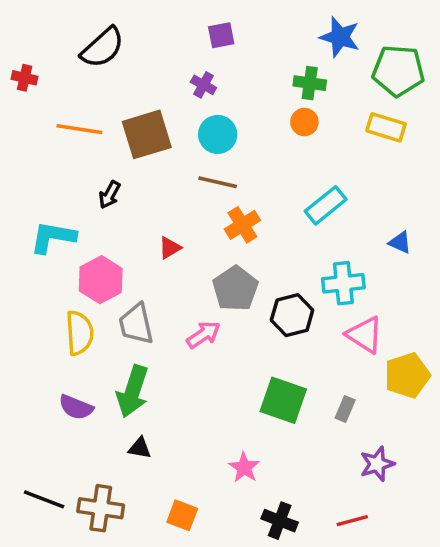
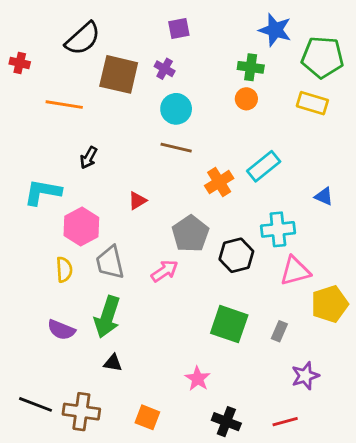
brown square: (147, 134) -> (119, 74), moved, turned 30
orange cross: (242, 225) -> (219, 182), moved
yellow semicircle: (79, 333) -> (64, 270), size x0.7
pink triangle: (365, 335) -> (295, 271), turned -48

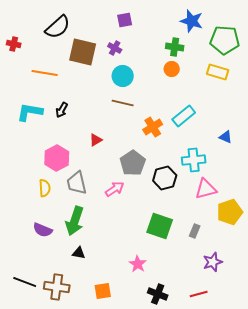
cyan L-shape: (43, 192) -> (30, 112), moved
orange square: (147, 417) -> (103, 291), turned -30

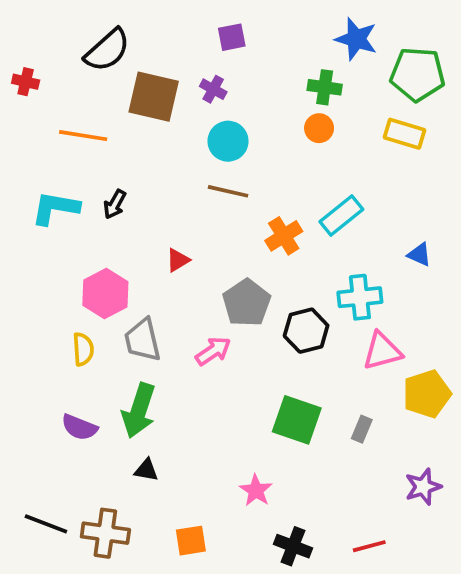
purple star: (213, 262) -> (423, 487), moved

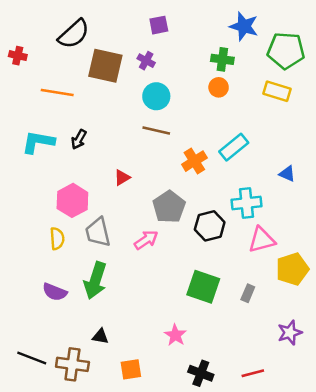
black triangle: (146, 470) -> (100, 336), moved

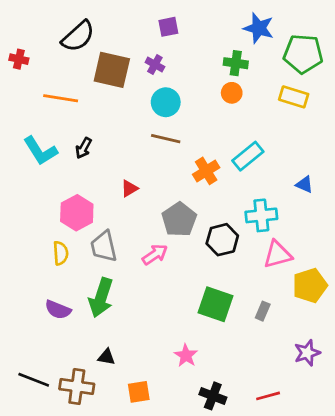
cyan L-shape: (38, 142) -> (40, 151), turned -132

